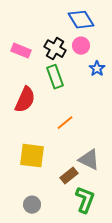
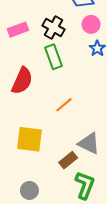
pink circle: (81, 46) -> (91, 24), moved
pink rectangle: (21, 51) -> (18, 30), turned -42

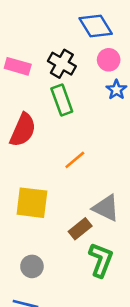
pink rectangle: (18, 30) -> (18, 66), turned 36

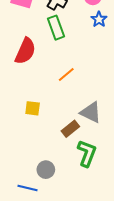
yellow square: (32, 203) -> (33, 108), size x0.6
gray circle: (32, 266) -> (46, 170), moved

